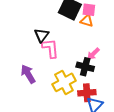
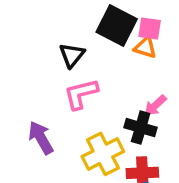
black triangle: (42, 35) -> (72, 55), moved
pink L-shape: (50, 48) -> (81, 94), turned -100

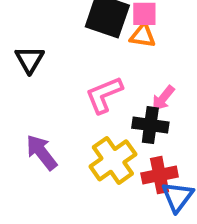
black triangle: (72, 55) -> (30, 60), moved
pink L-shape: (81, 94) -> (104, 95), moved

